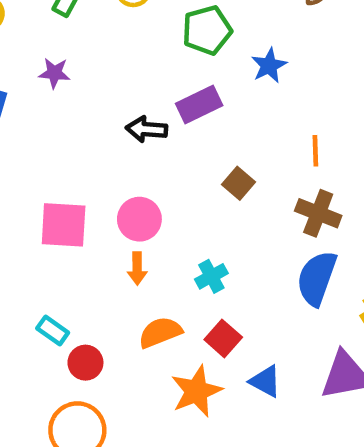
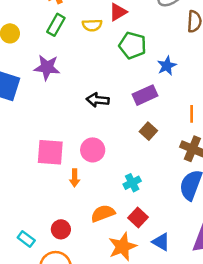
green pentagon: (207, 30) -> (133, 45), turned 30
purple star: (54, 73) -> (47, 67), size x1.5
purple rectangle: (199, 105) -> (145, 95), moved
orange arrow: (137, 268) -> (75, 178), moved
cyan rectangle: (53, 331) -> (26, 239), moved

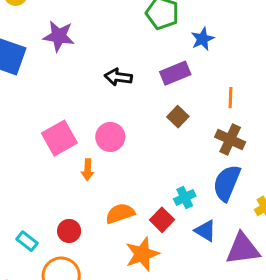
pink square: (50, 152) -> (59, 138), turned -36
cyan cross: (132, 183) -> (185, 198), moved
blue triangle: (161, 242) -> (205, 231), moved

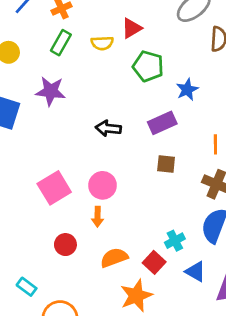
brown square: (178, 117) -> (166, 164), turned -36
orange arrow: (88, 170) -> (98, 217), moved
red circle: (69, 231) -> (65, 245), moved

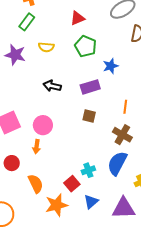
yellow semicircle: (102, 43) -> (46, 47), moved
orange semicircle: (114, 258) -> (36, 184), moved, turned 78
blue triangle: (196, 271) -> (91, 202), moved, turned 42

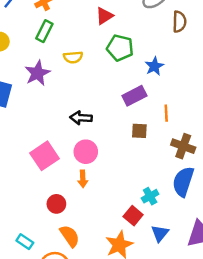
purple star: (15, 55) -> (37, 73), turned -30
black arrow: (52, 86) -> (81, 118), moved
orange line: (125, 107) -> (166, 113), moved
orange semicircle: (36, 184) -> (70, 236), moved

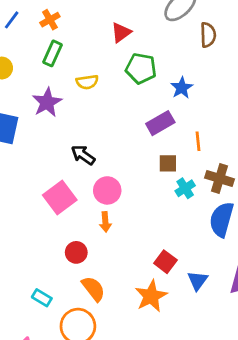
black arrow: (81, 118) -> (83, 155), moved, turned 35
cyan cross: (150, 196) -> (185, 188), moved

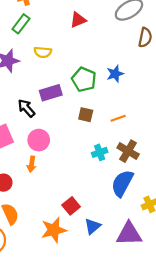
green pentagon: (141, 68) -> (84, 79), moved
purple rectangle: (160, 123) -> (51, 93), moved
orange line: (198, 141) -> (118, 118), turned 63
brown square: (168, 163) -> (86, 115), moved

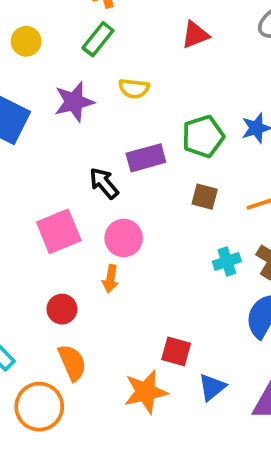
green pentagon: (84, 79) -> (203, 136), turned 30
red square: (71, 206) -> (176, 351), turned -36

